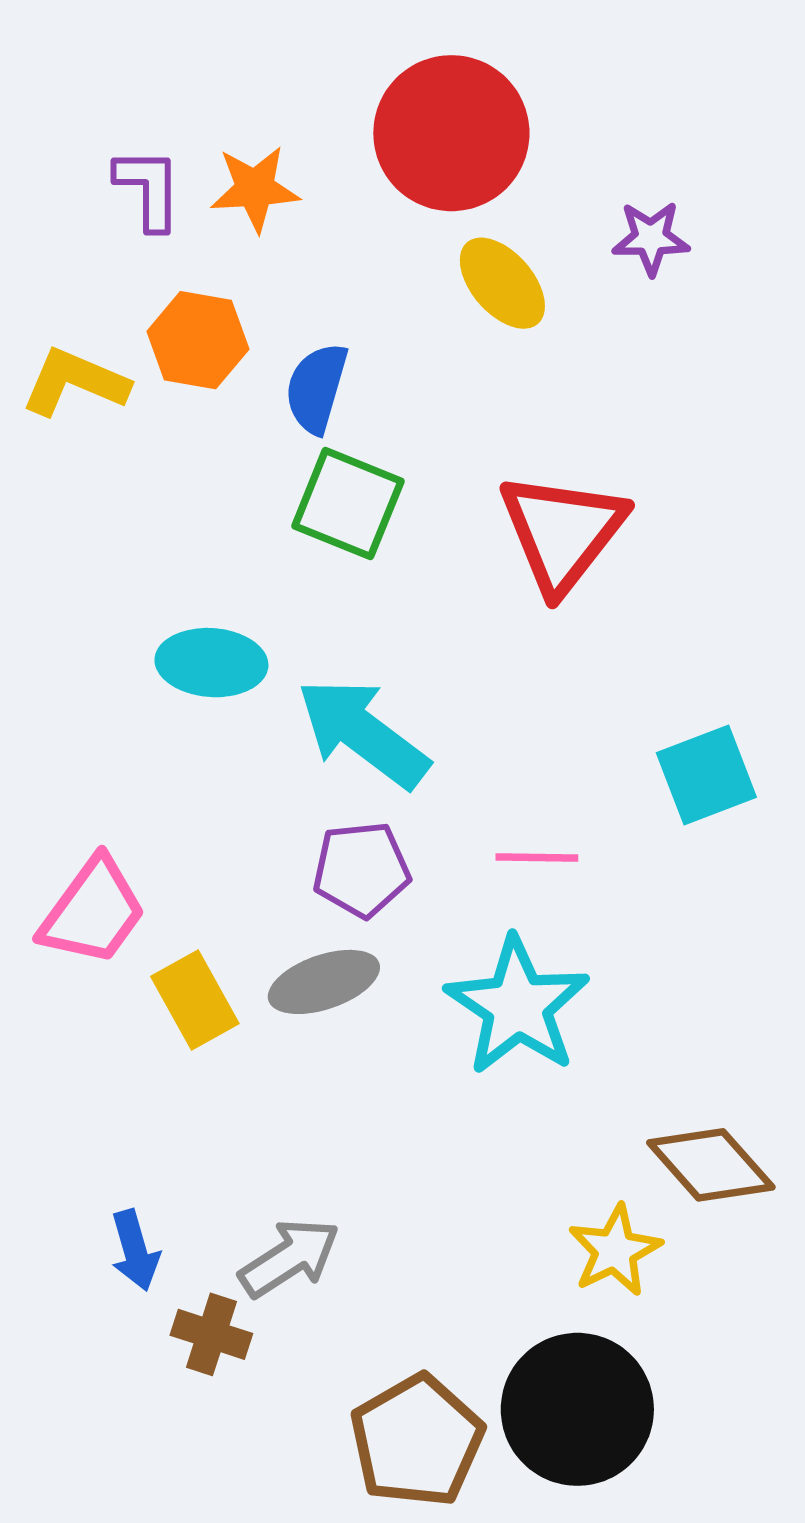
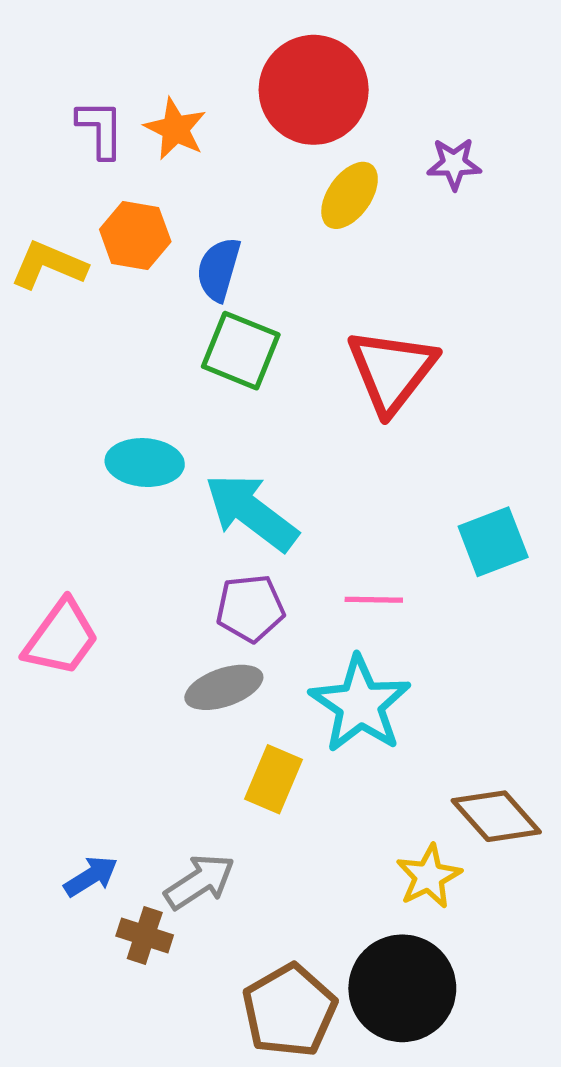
orange star: (255, 189) -> (175, 129), turned 30
yellow ellipse: (502, 283) -> (350, 195), turned 76
yellow rectangle: (195, 1000) -> (274, 779), moved, turned 52
blue arrow: (135, 1250) -> (91, 876), turned -106

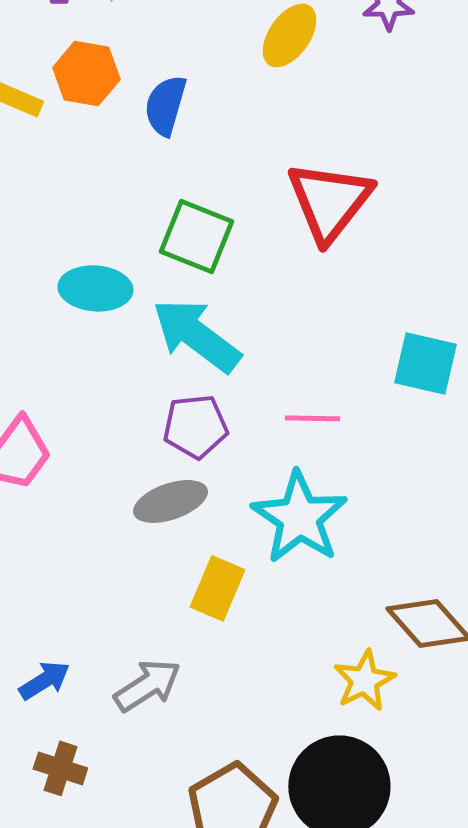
green square: (241, 351) -> (196, 236), moved
cyan square: (493, 542) -> (425, 363), turned 34
brown cross: (145, 936) -> (60, 768), moved

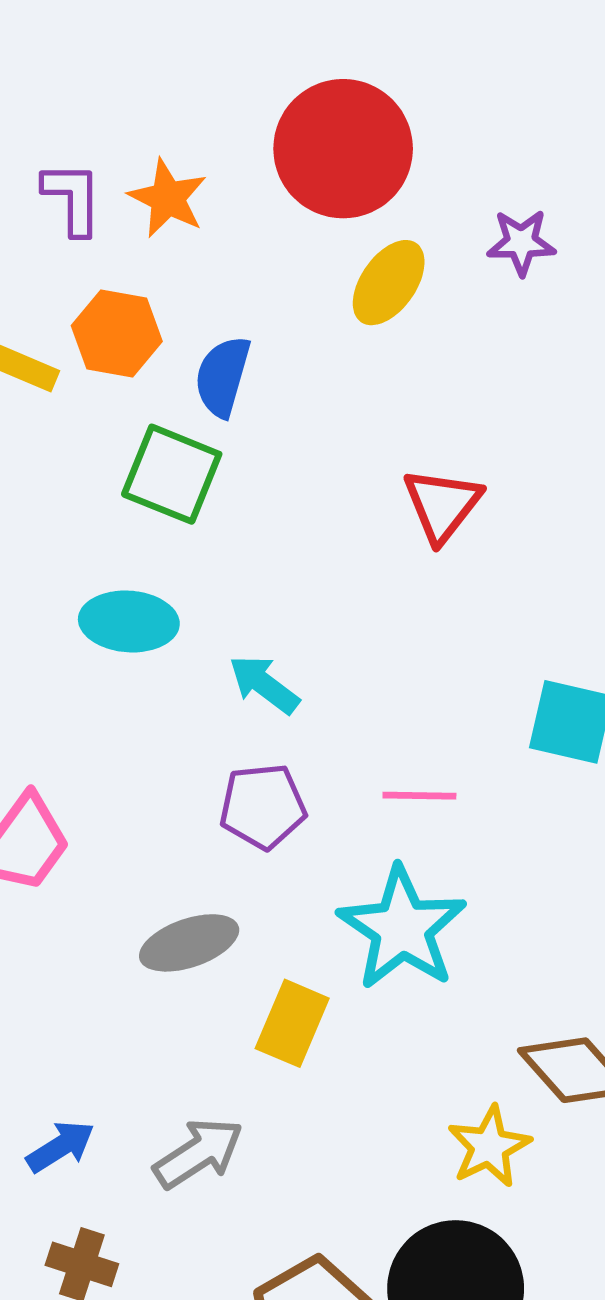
red triangle: (329, 201) -> (442, 505), size x0.7
green square: (196, 236) -> (172, 474), moved
cyan arrow: (196, 335) -> (264, 684), size x0.6
gray ellipse: (170, 501) -> (189, 943), moved

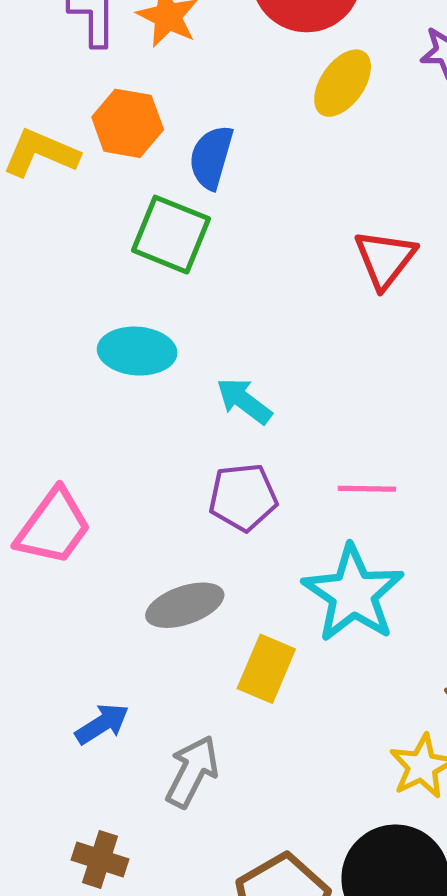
blue arrow: (60, 1147) -> (102, 724), moved
gray arrow: (198, 1153) -> (192, 772), turned -30

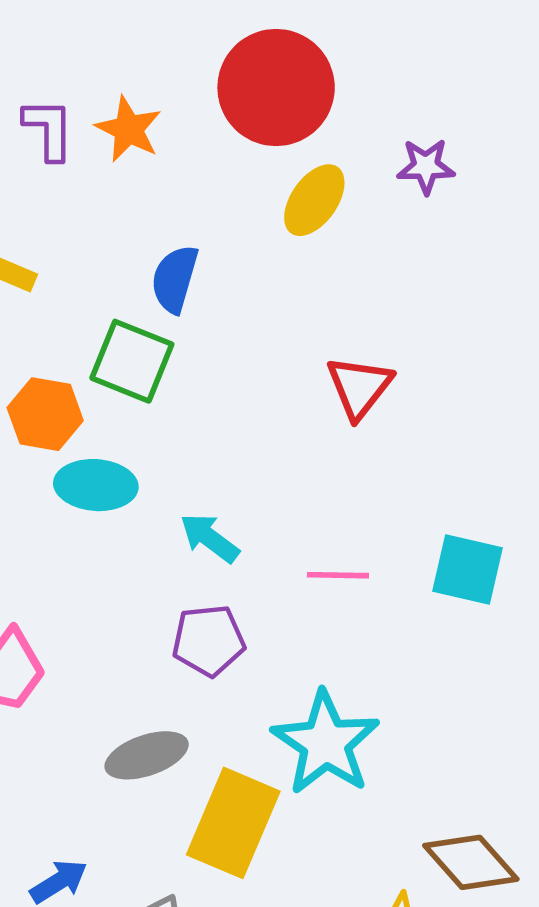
orange hexagon: (128, 123) -> (45, 414), moved
pink line: (367, 489) -> (338, 575), moved
yellow rectangle: (266, 669) -> (233, 823), size x1.5

